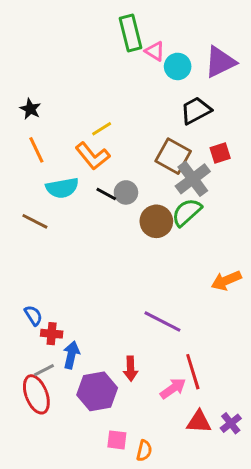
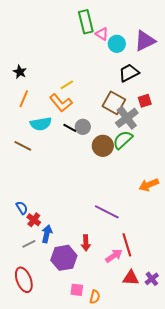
orange line: (36, 150) -> (24, 99), turned 48
red cross: (52, 334) -> (34, 220), turned 32
red ellipse: (36, 394) -> (24, 280), moved

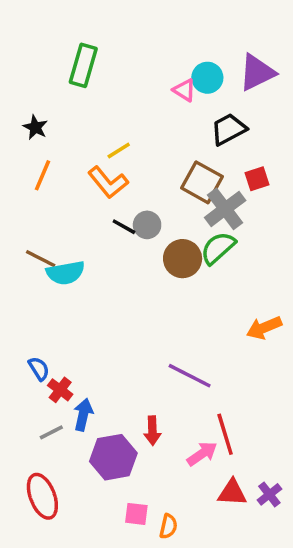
green rectangle: (86, 22) -> (83, 65), moved, turned 30
pink triangle: (102, 34) -> (184, 90), moved
cyan semicircle: (41, 124) -> (65, 273), moved

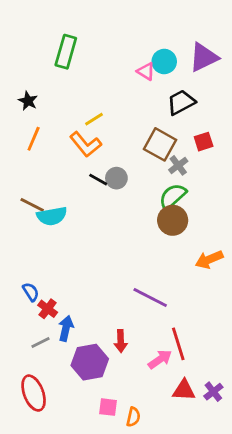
gray cross: (225, 209) -> (178, 165), size x0.6
brown circle: (183, 259) -> (173, 220), moved

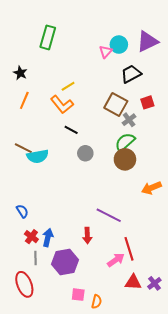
pink triangle: (146, 71) -> (106, 52), turned 40
gray circle: (116, 178) -> (85, 153), moved
red cross: (48, 309) -> (31, 237), moved
red arrow: (121, 341) -> (87, 236), moved
gray line: (41, 342) -> (36, 258), moved, turned -64

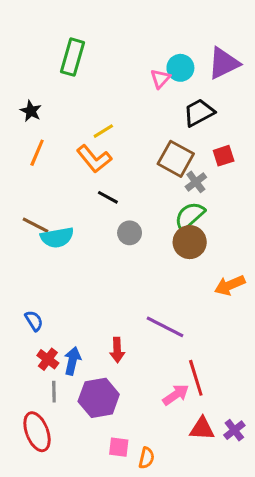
red arrow: (87, 236) -> (117, 350), moved

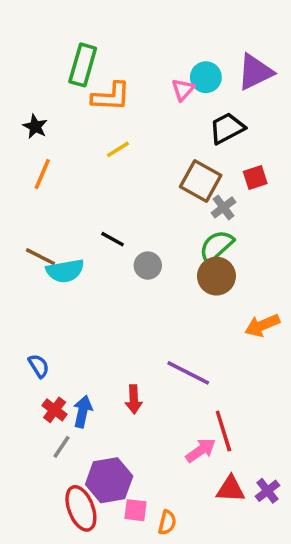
orange L-shape: (94, 159) -> (111, 97), moved, turned -48
black line: (108, 197) -> (113, 239), moved
gray line: (54, 392) -> (62, 447), turned 35
purple hexagon: (99, 398) -> (109, 480), moved
red ellipse: (37, 432) -> (81, 508), moved

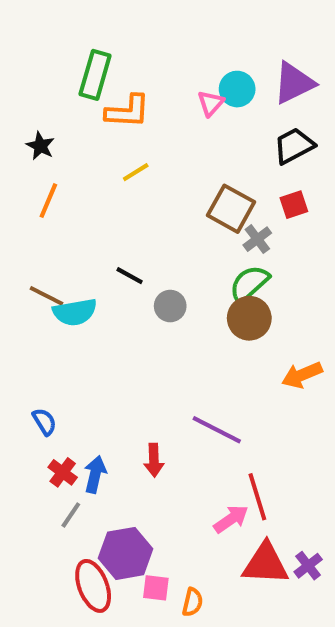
black trapezoid: (227, 128) -> (294, 146), moved
red triangle: (231, 489) -> (265, 564), size x1.4

